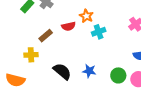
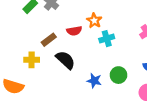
black semicircle: (62, 71) -> (65, 60), moved
green circle: (118, 75) -> (119, 75), moved

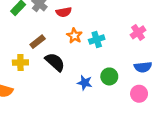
orange star: (94, 21) -> (74, 36), moved
red semicircle: (74, 31) -> (64, 12), moved

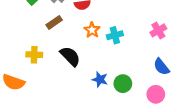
brown rectangle: (38, 42) -> (54, 22), moved
blue semicircle: (143, 67) -> (161, 67), turned 54
green circle: (109, 76) -> (123, 84), moved

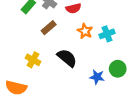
yellow cross: (34, 55) -> (33, 60), turned 32
green circle: (123, 84) -> (118, 69), moved

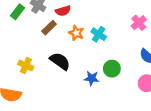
brown rectangle: (49, 28) -> (49, 28), moved
cyan cross: (107, 34) -> (99, 34), turned -32

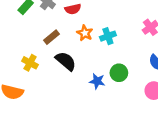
brown rectangle: (49, 28) -> (51, 37), moved
cyan cross: (99, 34) -> (108, 36), turned 32

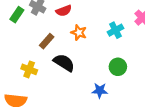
cyan cross: (108, 36) -> (115, 30), moved
blue star: (97, 81) -> (100, 91), moved

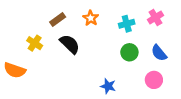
green circle: (118, 67) -> (129, 52), moved
blue star: (100, 91) -> (108, 86), moved

